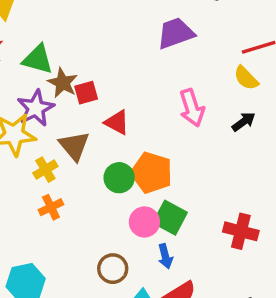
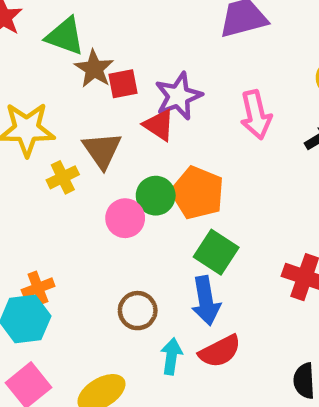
purple star: (36, 108) -> (178, 96), moved
orange cross: (51, 207) -> (38, 288), moved
pink circle: (144, 222) -> (125, 218), moved
blue arrow: (165, 256) -> (206, 301), size x1.5

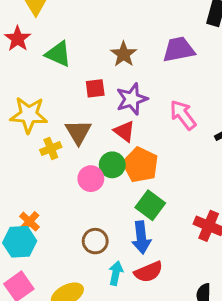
brown star: (94, 69) -> (124, 54), moved
pink arrow: (256, 115) -> (183, 115), turned 152
red triangle: (159, 125) -> (124, 131), moved
orange cross: (38, 288) -> (29, 222), turned -30

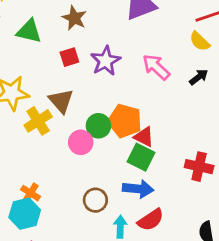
brown star: (124, 54) -> (74, 18), moved
red triangle: (124, 131) -> (144, 137), moved
yellow cross: (51, 148) -> (38, 121), size x1.4
blue arrow: (141, 237) -> (138, 189), turned -68

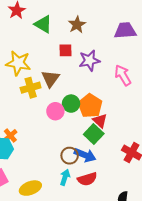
brown circle: (95, 200) -> (70, 156), moved

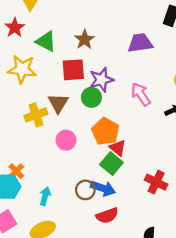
red square: (65, 50) -> (73, 70), size x1.5
yellow star: (18, 63) -> (22, 69), moved
green circle: (71, 104) -> (91, 97), moved
cyan arrow: (65, 177) -> (45, 196), moved

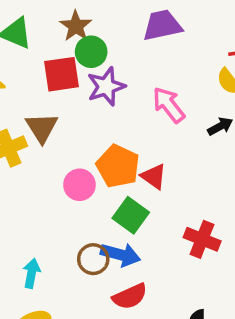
green circle: (91, 97) -> (91, 52), moved
pink circle: (66, 140) -> (79, 185), moved
red triangle: (118, 148) -> (154, 176), moved

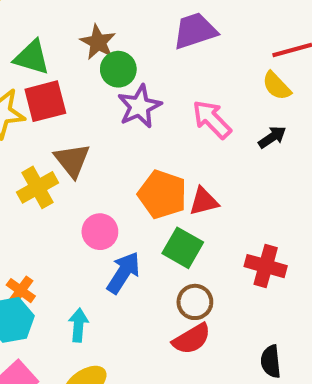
red square: (62, 74) -> (45, 101), moved
red triangle: (154, 176) -> (204, 201), turned -44
pink circle: (79, 185) -> (100, 232), moved
blue arrow: (120, 255) -> (123, 273), moved, turned -66
brown circle: (93, 259) -> (195, 302), moved

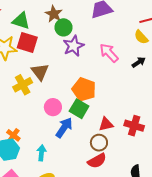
red square: (45, 101) -> (27, 42), turned 30
red triangle: (204, 201) -> (106, 124), moved
green square: (183, 248) -> (79, 109), moved

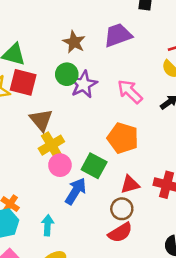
brown star: (54, 14) -> (74, 42), moved
green circle: (64, 27) -> (67, 74), moved
yellow cross: (23, 85) -> (51, 145), moved
orange pentagon: (84, 89) -> (123, 138), moved

